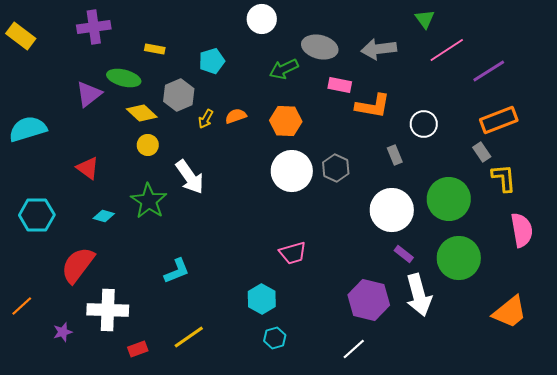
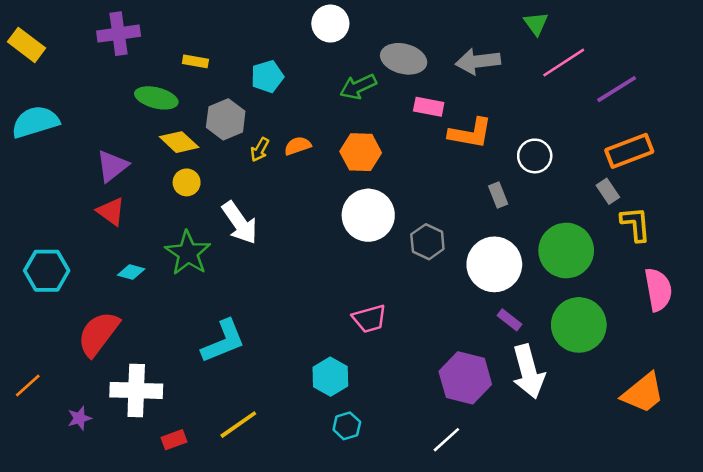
purple triangle: (89, 94) -> (112, 166), moved
cyan semicircle: (28, 129) -> (35, 122), moved
gray hexagon: (336, 168) -> (427, 242), moved
cyan L-shape: (177, 271) -> (223, 341), size x1.4

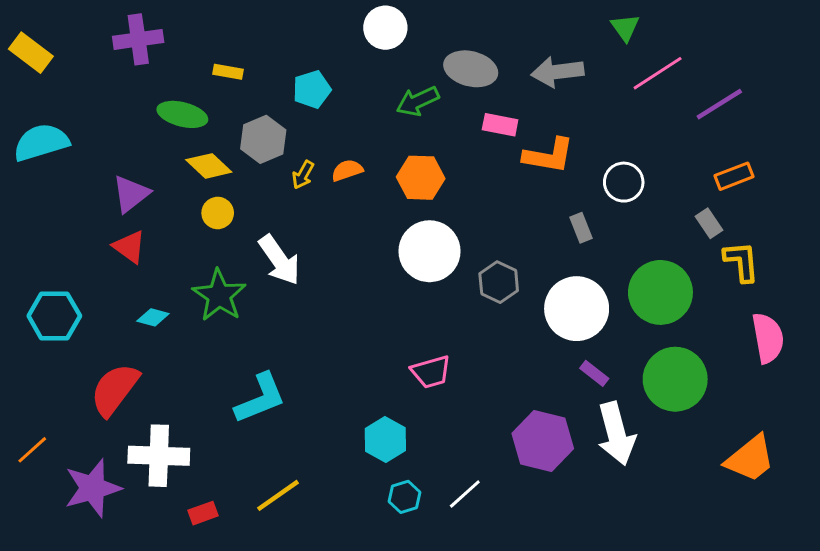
orange rectangle: (629, 151) -> (734, 176), size x0.7
purple star: (79, 418) -> (93, 488), size x2.0
white line: (446, 440) -> (465, 494), moved

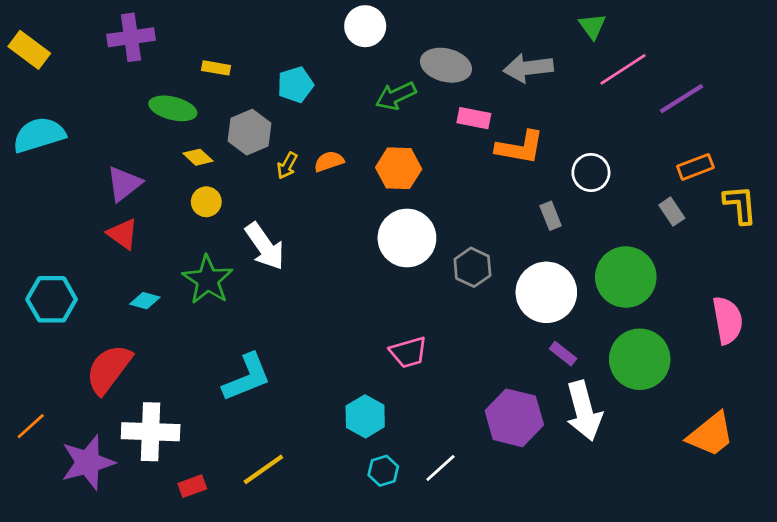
yellow diamond: (209, 166) -> (198, 157), size x0.7
yellow L-shape: (741, 262) -> (740, 205), moved

